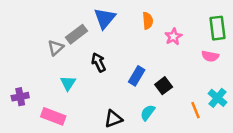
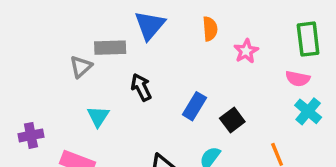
gray rectangle: (77, 34) -> (110, 48), turned 35
cyan cross: (218, 98) -> (308, 111), moved

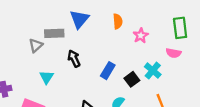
cyan cross: (308, 111) -> (153, 71), moved

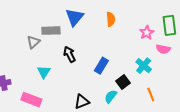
pink star: (141, 36) -> (147, 33), moved
black square: (132, 79) -> (123, 82), moved

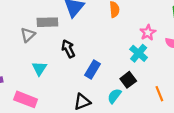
pink star: (147, 33) -> (148, 33), moved
blue rectangle: (101, 66) -> (92, 69), moved
cyan cross: (144, 66) -> (139, 53), moved

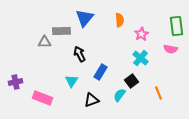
pink star: (148, 33) -> (142, 34), moved
gray triangle: (28, 35) -> (45, 42), turned 40
cyan triangle: (39, 68) -> (72, 81), moved

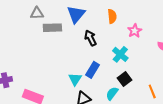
gray triangle: (45, 42) -> (37, 13), moved
black arrow: (80, 54) -> (90, 38), moved
cyan cross: (141, 58) -> (120, 54), moved
cyan triangle: (72, 81) -> (75, 79), moved

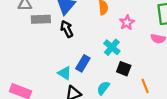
black arrow: (90, 38) -> (67, 29), moved
cyan triangle: (75, 79) -> (65, 73), turned -32
black square: (124, 79) -> (124, 69), moved, turned -32

